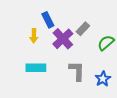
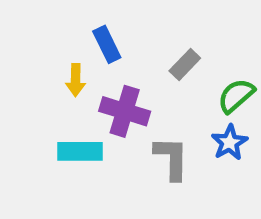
purple cross: (63, 39) -> (125, 111), moved, turned -30
blue star: (103, 79) -> (229, 142), moved

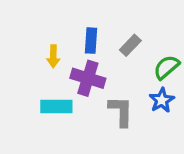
blue rectangle: (107, 44) -> (91, 41), moved, turned 30

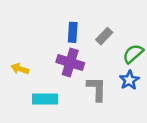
yellow arrow: (53, 56) -> (20, 69), moved, turned 108
cyan rectangle: (56, 107) -> (45, 99), moved

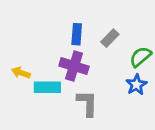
gray L-shape: (97, 89) -> (87, 103), moved
cyan rectangle: (45, 99) -> (47, 87), moved

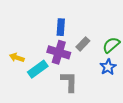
gray rectangle: (110, 38) -> (83, 44), moved
cyan rectangle: (47, 87) -> (38, 69), turned -36

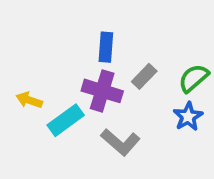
gray L-shape: (69, 82) -> (120, 142), turned 130

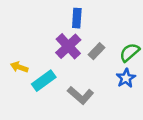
blue rectangle: (106, 47) -> (77, 18), moved
purple cross: (102, 91) -> (68, 46), moved, turned 30

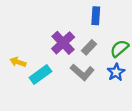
blue rectangle: (77, 18) -> (96, 16), moved
gray L-shape: (81, 95) -> (82, 72), moved

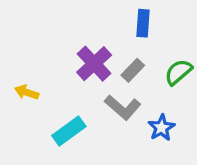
blue star: (116, 72) -> (161, 128), moved
cyan rectangle: (40, 74) -> (69, 131), moved

